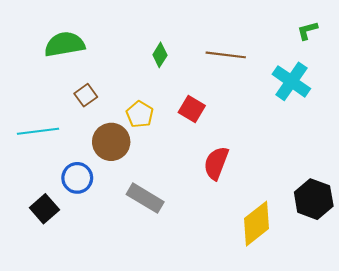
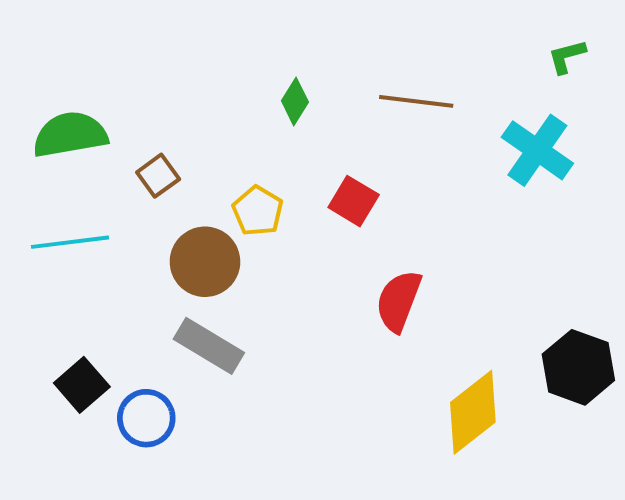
green semicircle: (65, 44) -> (70, 135), moved
blue circle: (77, 178) -> (146, 418), moved
gray rectangle: (145, 198) -> (209, 346), moved

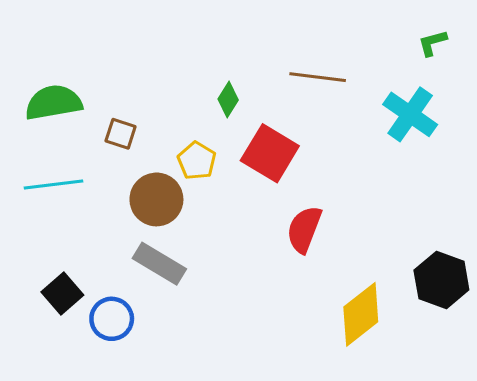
green diamond: (295, 101) -> (228, 99), moved
brown square: (158, 176) -> (121, 134), turned -36
red square: (354, 201) -> (270, 153), size x1.5

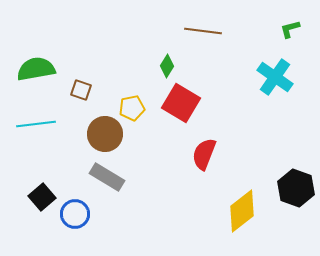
brown line: (318, 77) -> (203, 31), moved
green diamond: (228, 99) -> (167, 66), moved
yellow pentagon: (197, 161) -> (132, 108), turned 30

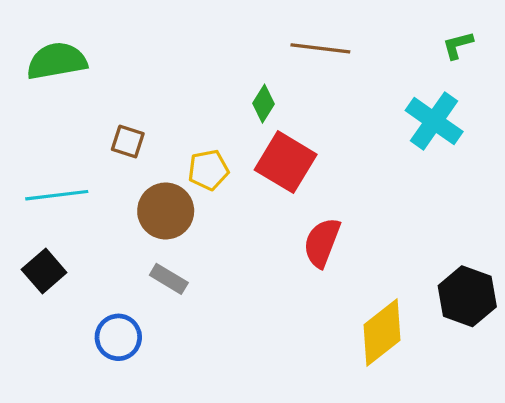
green semicircle: (36, 69) -> (57, 61), moved
gray rectangle: (107, 177) -> (169, 279), size x0.7
black square: (42, 197) -> (44, 271), moved

